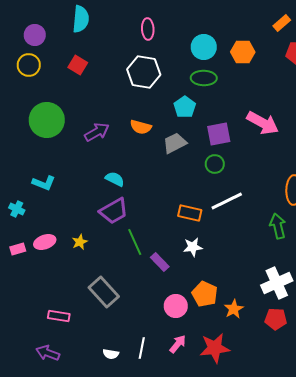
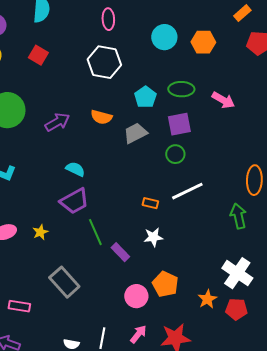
green ellipse: (204, 78) -> (181, 89), moved
pink arrow: (263, 123) -> (223, 100), moved, size x0.7
orange rectangle: (190, 213) -> (150, 203), size x0.7
white cross: (277, 283) -> (237, 273), turned -32
orange star: (234, 309) -> (207, 299), moved

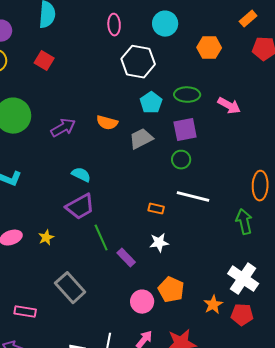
cyan circle: (164, 37) -> (165, 24), moved
white hexagon: (104, 62) -> (138, 62), moved
white line: (187, 191) -> (193, 197), turned 40

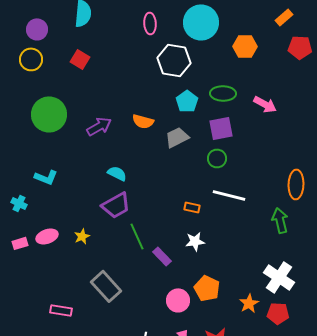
cyan circle: (165, 24) -> (201, 22), size x1.4

